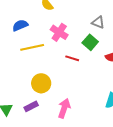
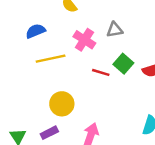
gray triangle: (98, 22) -> (115, 30), moved, turned -32
green square: (90, 42) -> (123, 64), moved

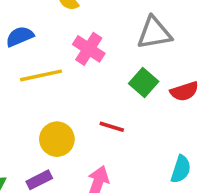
gray triangle: (115, 30) -> (154, 33), moved, size x1.5
red line: (101, 72) -> (112, 127), moved

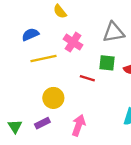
green square: (144, 83) -> (107, 63), turned -35
red line: (112, 127) -> (87, 78), moved

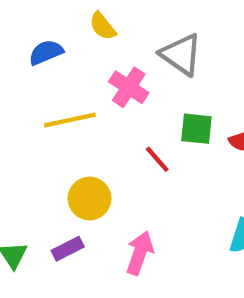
gray triangle: (114, 32) -> (181, 55), moved, turned 45
blue semicircle: (30, 34) -> (46, 52), moved
red line: (87, 78) -> (157, 159), turned 32

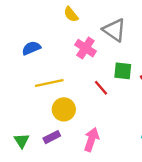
blue semicircle: (46, 52) -> (31, 48), moved
yellow line: (70, 120) -> (49, 83), moved

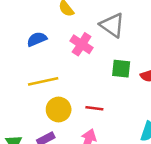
blue semicircle: (31, 48) -> (37, 39), moved
red line: (101, 88) -> (94, 108), moved, turned -42

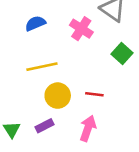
green square: (121, 69) -> (122, 54), turned 36

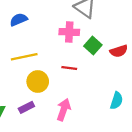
pink cross: (81, 29) -> (69, 32), moved, turned -30
red line: (94, 94) -> (69, 68), moved

